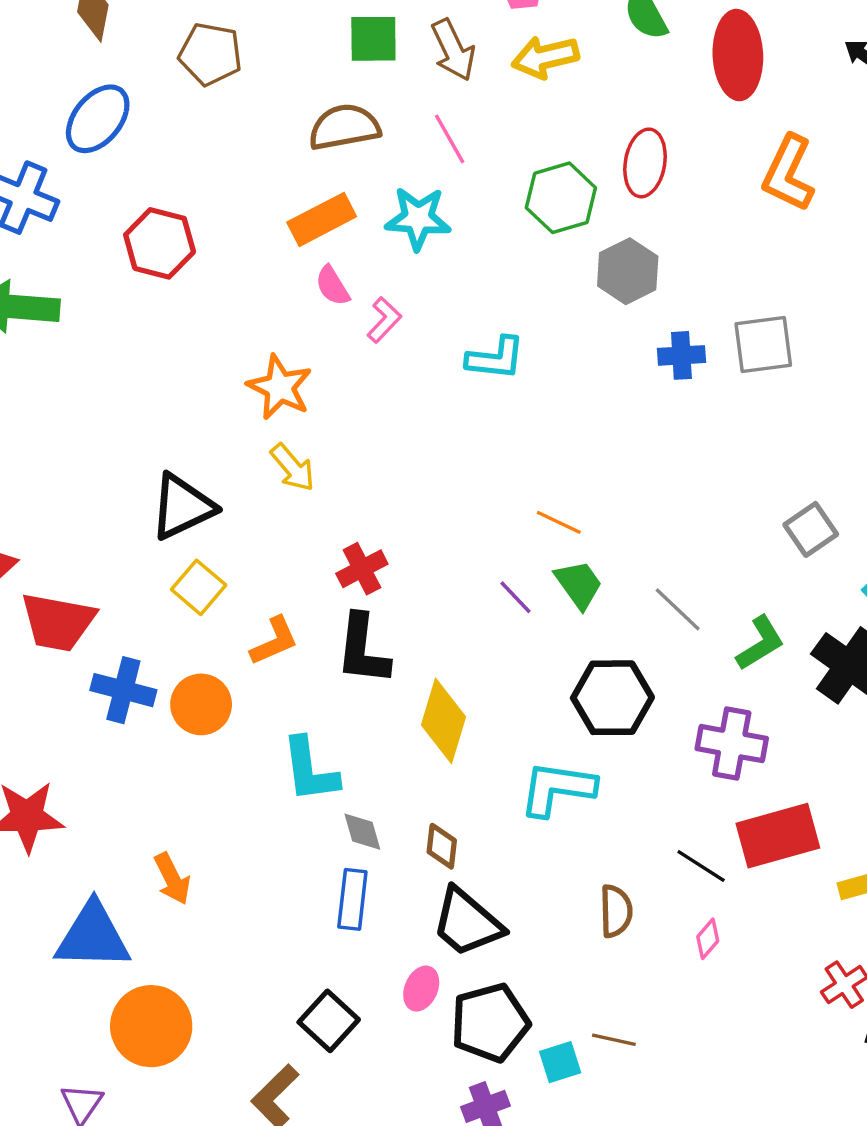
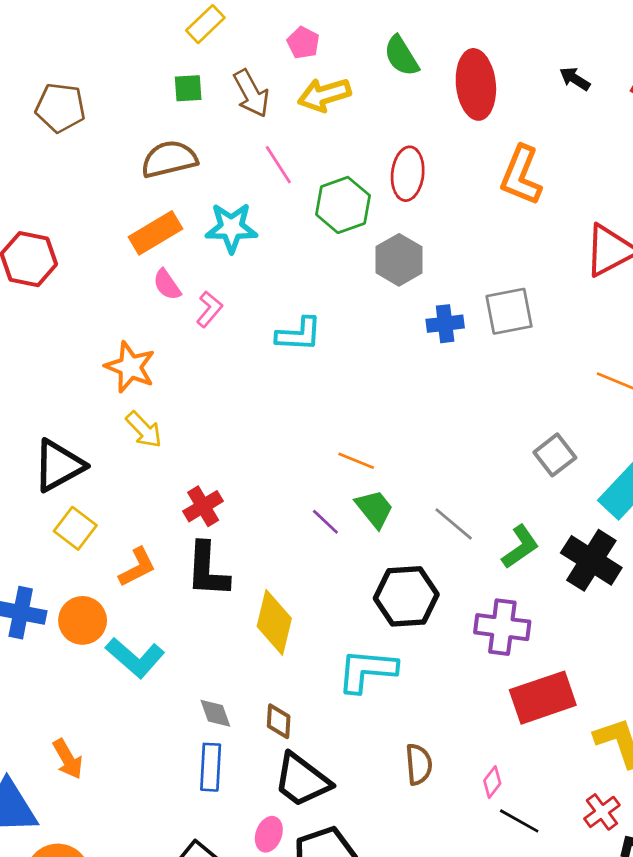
green square: (373, 39) -> (188, 88), size x0.7
pink line: (450, 139) -> (278, 165), moved
cyan L-shape: (310, 770) -> (135, 658), moved, turned -38
black line: (701, 866) -> (519, 821), moved

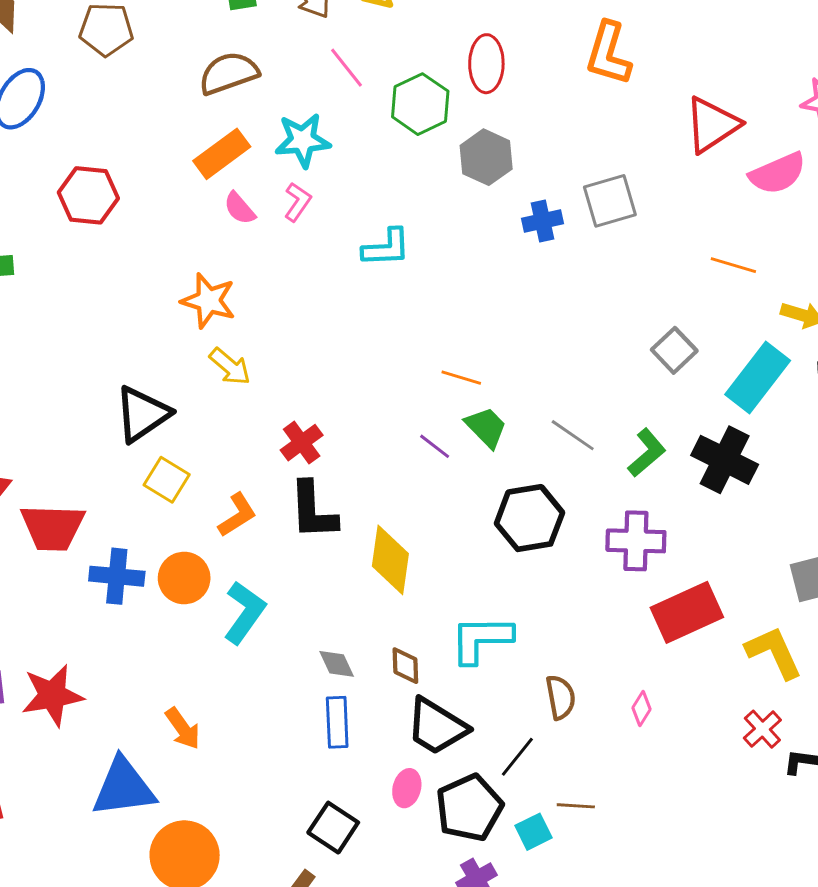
pink L-shape: (209, 309) -> (298, 202), moved
cyan L-shape: (135, 658) -> (245, 612), turned -90
cyan L-shape: (367, 671) -> (481, 639), moved
black line: (519, 821) -> (517, 757), moved, turned -75

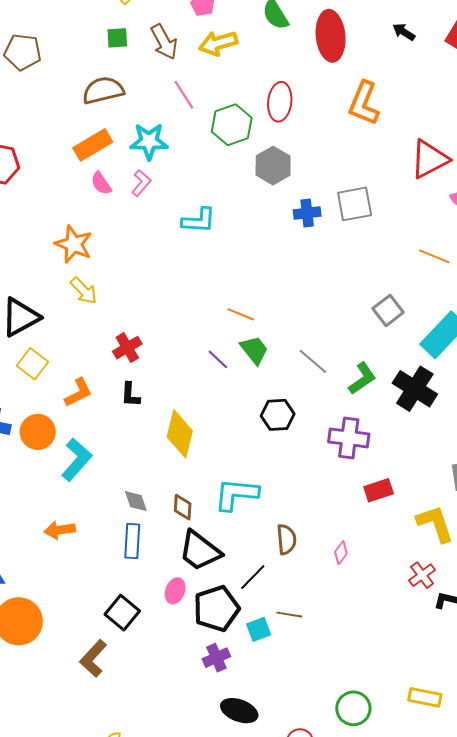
black L-shape: (313, 510) -> (130, 395), size x0.6
black hexagon: (529, 518) -> (278, 415), size x0.7
red rectangle: (687, 612) -> (379, 490), size x0.6
orange arrow: (183, 728) -> (60, 530), moved, turned 112

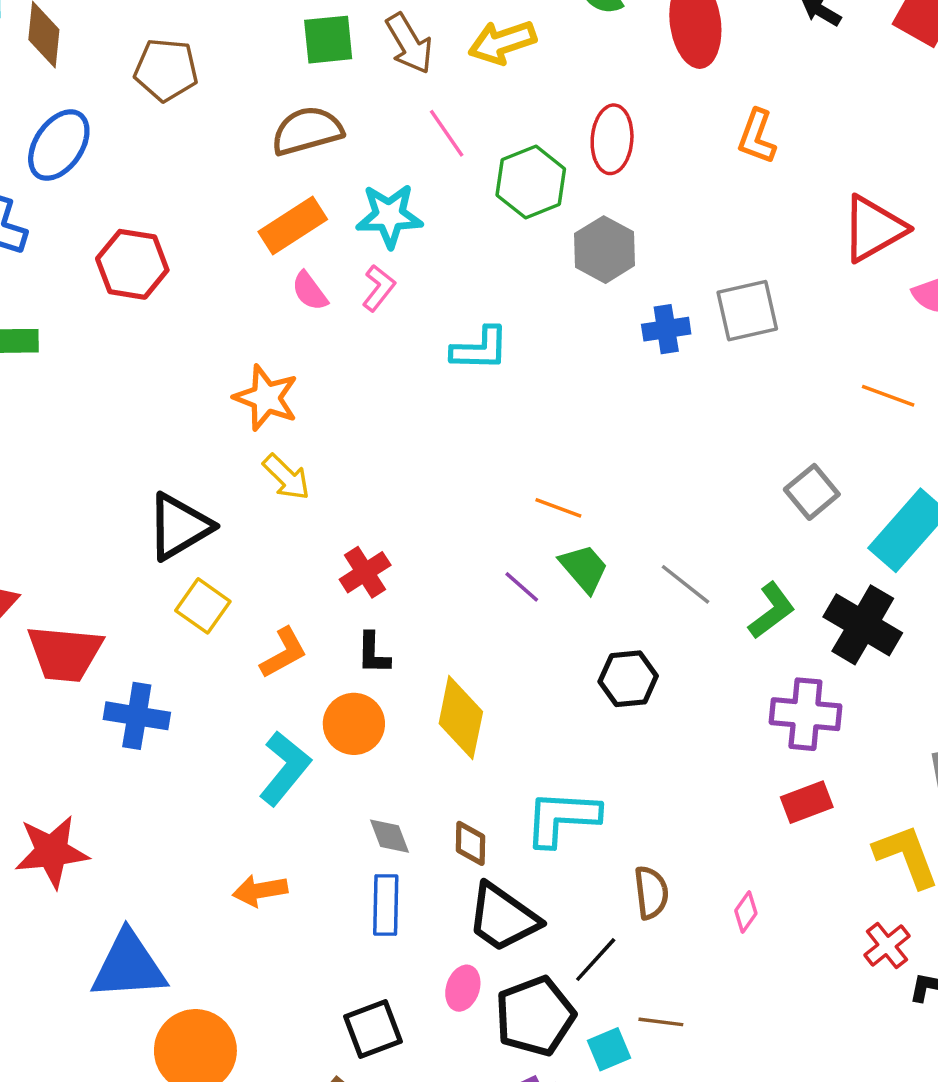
green square: (117, 38) -> (328, 40), size x1.4
orange L-shape: (364, 103) -> (757, 137), size x0.7
orange circle: (38, 432) -> (354, 724), moved
purple cross: (349, 438) -> (805, 714), moved
black square: (122, 613) -> (373, 1029), turned 32

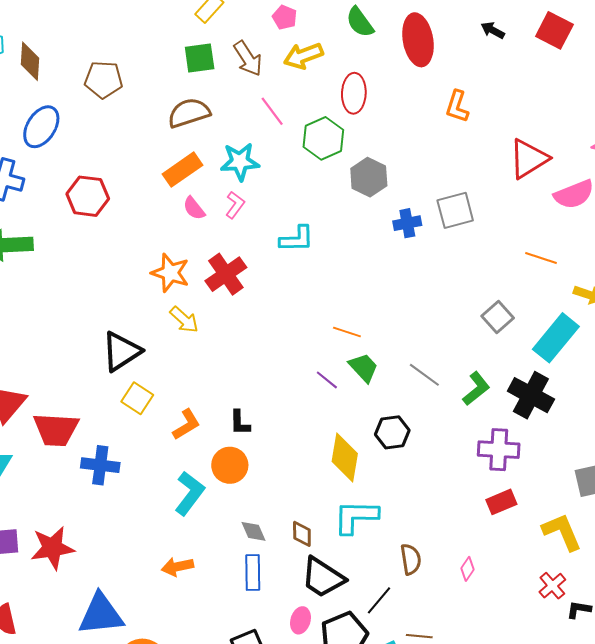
red ellipse: (612, 139) -> (354, 93), moved
red cross: (365, 572) -> (226, 274), moved, size x1.4
yellow diamond: (461, 718) -> (345, 458), moved

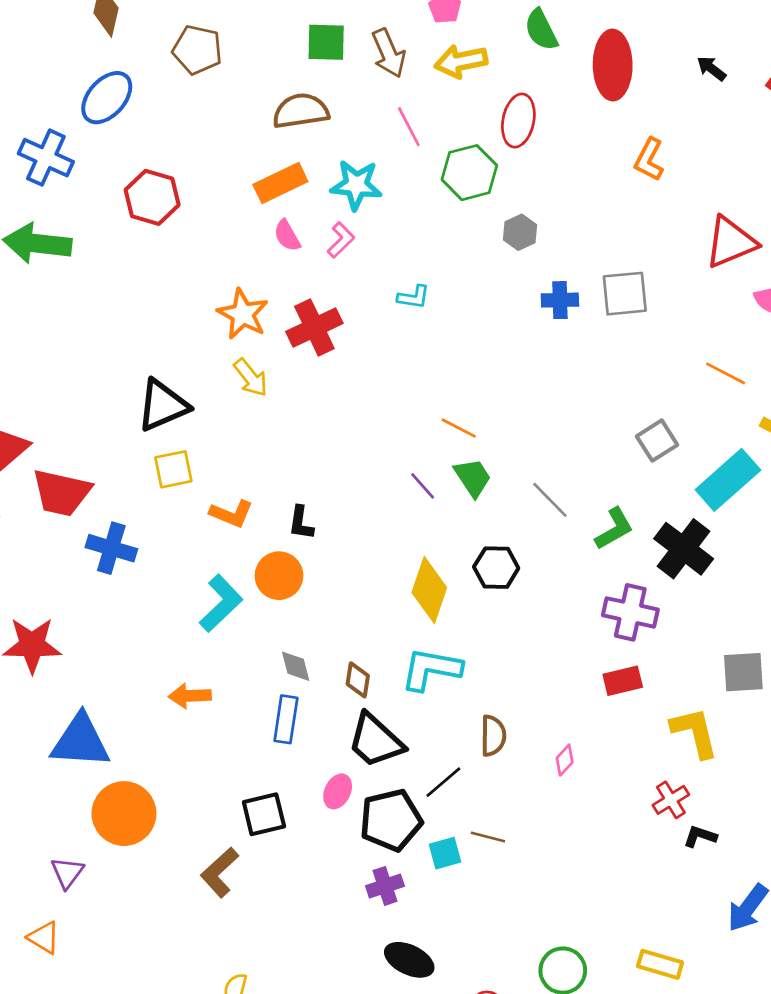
gray hexagon: (369, 177) -> (520, 232), size x0.7
cyan L-shape: (297, 239) -> (414, 297), size x0.7
yellow square: (137, 398) -> (173, 469), turned 36
orange L-shape: (186, 424) -> (231, 514), turned 44

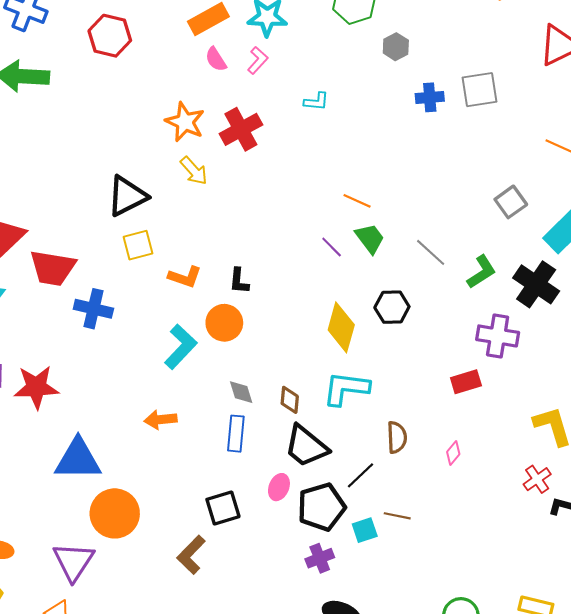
red rectangle: (623, 681) -> (466, 382), moved
purple triangle: (67, 873) -> (73, 562), size x1.6

